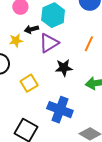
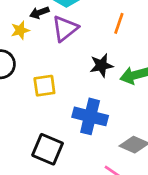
black star: (64, 68) -> (101, 65), moved
yellow square: (29, 83) -> (44, 86), turned 30

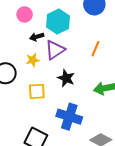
yellow star: (20, 30) -> (33, 60), moved
black star: (101, 65) -> (66, 78), moved, turned 30

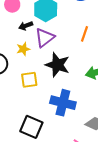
black star: (66, 78) -> (57, 65), size x1.4

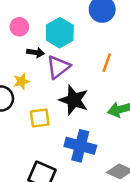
black arrow: (26, 26) -> (36, 53), turned -152
yellow star: (23, 49) -> (22, 81), moved

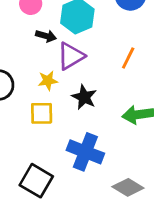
yellow star: (22, 81) -> (48, 81), moved
black star: (74, 100) -> (84, 97), size x0.7

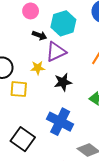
black star: (84, 97) -> (63, 82), turned 30
yellow square: (42, 113) -> (19, 89), moved

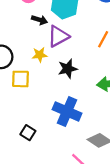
black square: (23, 139) -> (28, 133), size x0.6

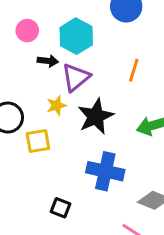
black star: (68, 69) -> (96, 116), size x1.4

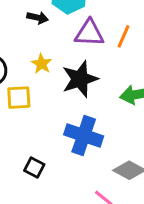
purple triangle: (76, 77) -> (89, 33), moved, turned 36
yellow star: (56, 105) -> (41, 64), turned -30

